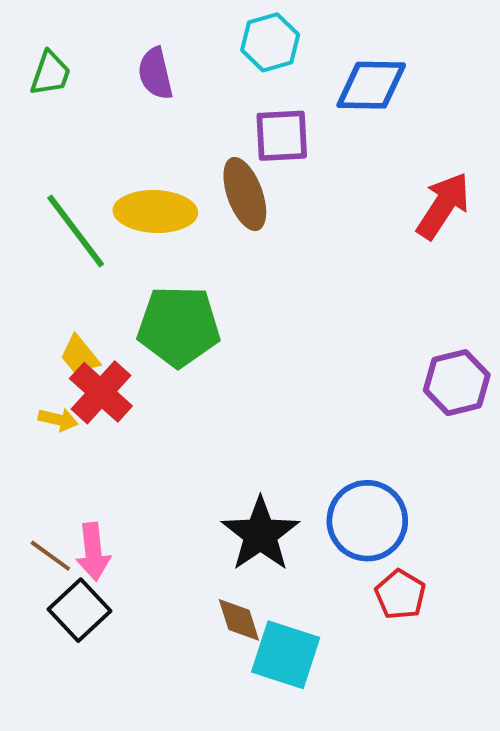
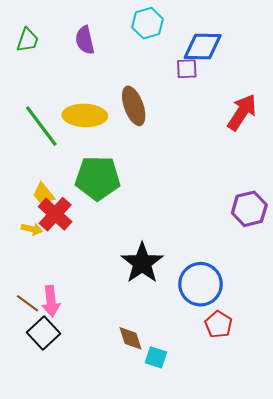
purple square: (282, 136) -> (187, 69), moved, size x0.7
black star: (260, 534) -> (142, 263), moved
cyan square: (286, 655) -> (156, 357), size x0.6

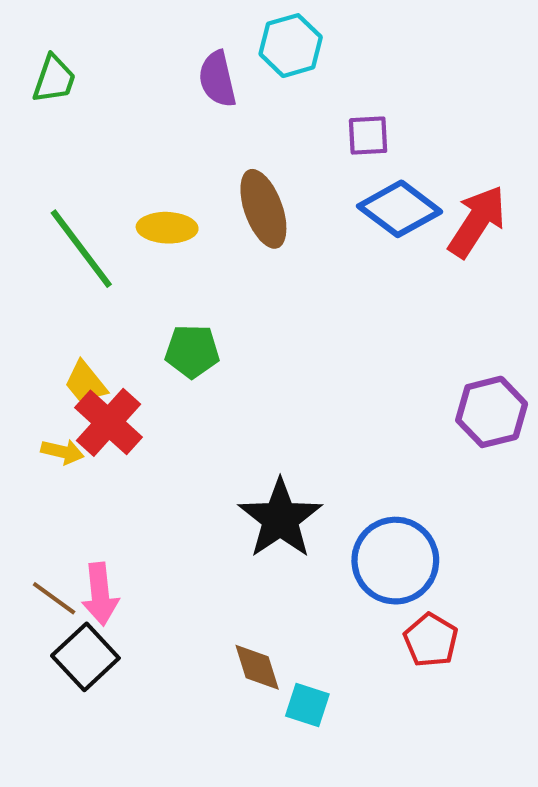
purple semicircle: (85, 40) -> (217, 79), moved
blue diamond: (203, 47) -> (399, 209), moved, turned 36
yellow ellipse: (85, 115) -> (167, 228), size x0.7
green pentagon: (98, 178) -> (192, 351), size x0.6

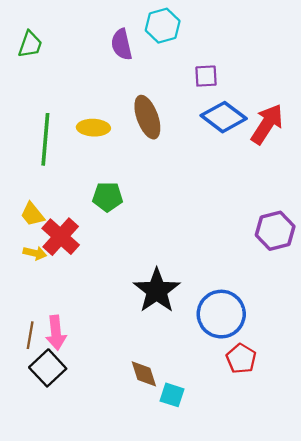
green line: (81, 249) -> (45, 139), turned 42
yellow trapezoid: (85, 383) -> (32, 214), moved
brown line: (54, 598) -> (30, 335), turned 64

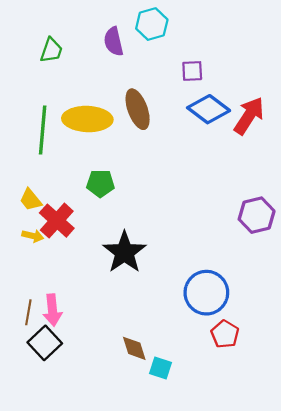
green trapezoid: (30, 44) -> (51, 50), moved
yellow ellipse: (93, 128) -> (87, 119), size x1.6
black star: (157, 291) -> (124, 252), moved

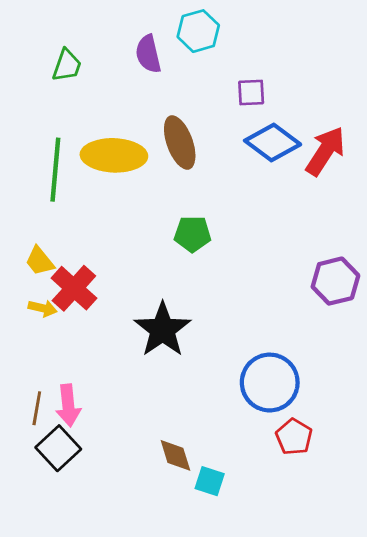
green pentagon: (100, 183) -> (193, 234), moved

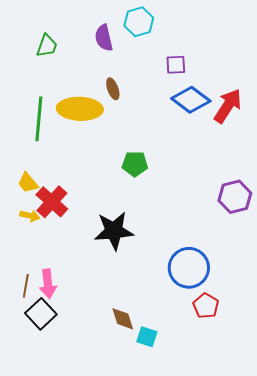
brown ellipse: (180, 142) -> (113, 89), moved, size x0.6
black star: (163, 330) -> (114, 231), turned 30

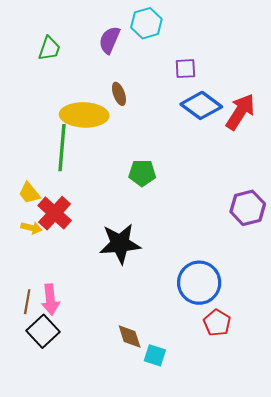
purple semicircle: (104, 38) -> (109, 40), turned 36
green line: (39, 119) -> (62, 148), moved

